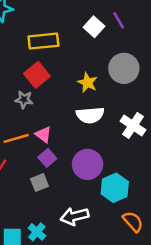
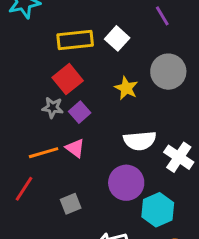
white square: (94, 27) -> (117, 38), moved
white semicircle: (90, 115) -> (140, 141), moved
white cross: (133, 125) -> (179, 157), moved
purple square: (47, 158) -> (80, 112), moved

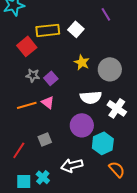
gray circle: (168, 72) -> (110, 69), moved
red square: (68, 79) -> (27, 46), moved
red line: (24, 189) -> (19, 150), moved

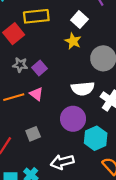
white square: (76, 29) -> (79, 20), moved
yellow star: (82, 62) -> (73, 41), moved

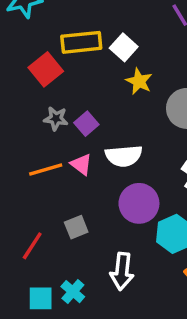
white square: (79, 20) -> (124, 47), moved
white semicircle: (83, 89) -> (124, 156), moved
white arrow: (62, 162) -> (122, 271), turned -70

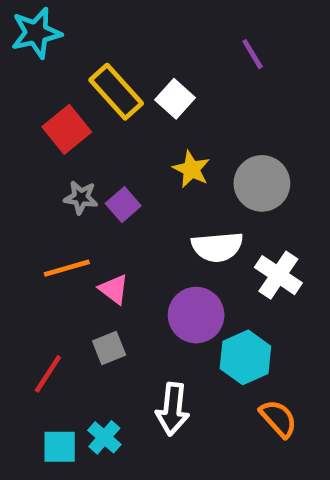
yellow rectangle: (81, 42) -> (116, 92), turned 54
yellow star: (139, 81) -> (191, 169), moved
white semicircle: (124, 156) -> (217, 247), moved
pink triangle: (81, 164) -> (114, 289), moved

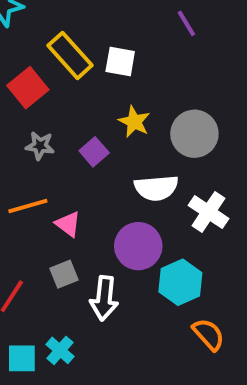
white square: (175, 99) -> (120, 61), turned -32
purple square: (123, 205) -> (94, 152), moved
white arrow: (173, 409) -> (104, 298), moved

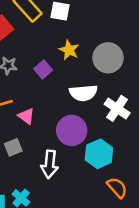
gray square: (64, 274) -> (13, 147), moved

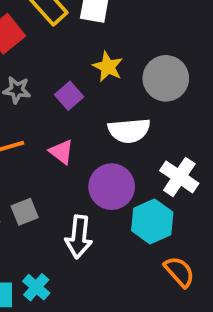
white cross: (117, 108) -> (179, 177), moved
pink triangle: (26, 116) -> (61, 152), moved

